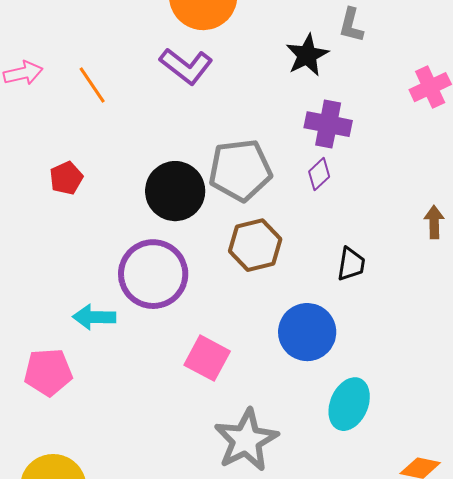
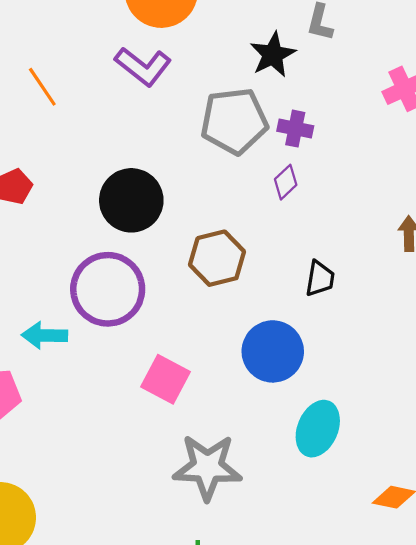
purple cross: (328, 124) -> (295, 129), size x0.7
gray pentagon: (240, 170) -> (234, 121), moved
gray star: (246, 440) -> (207, 467), turned 30

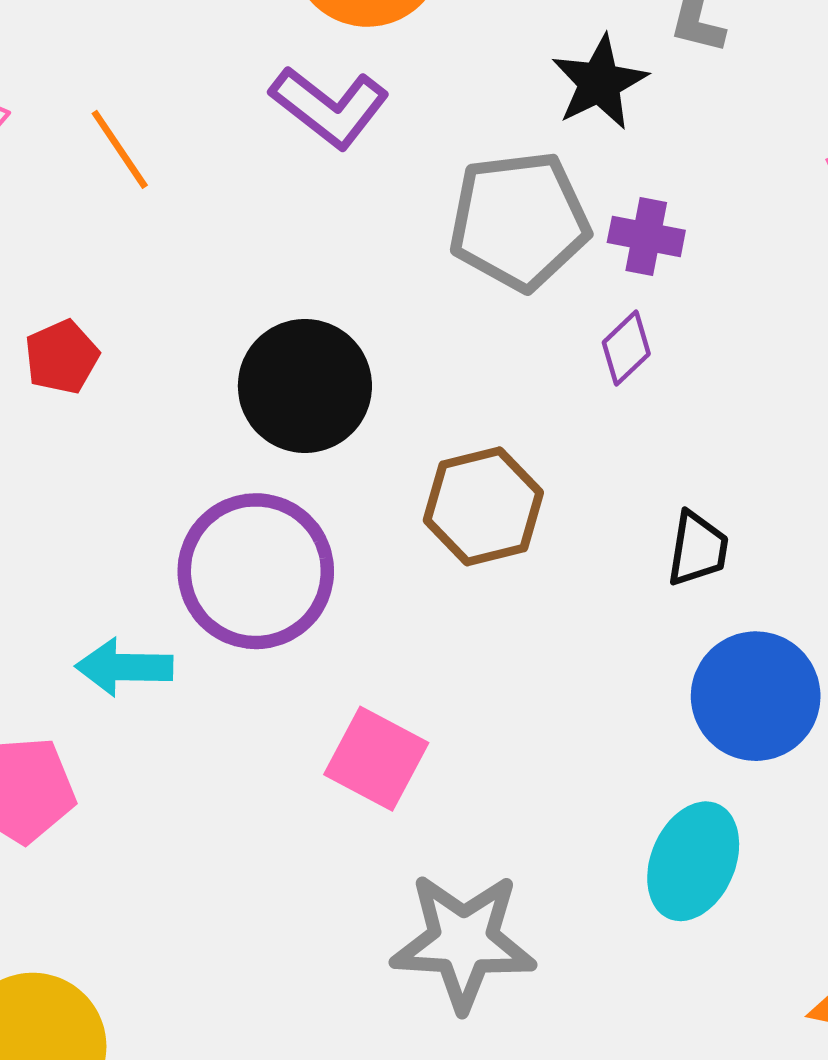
blue circle: (273, 351) -> (756, 696), moved

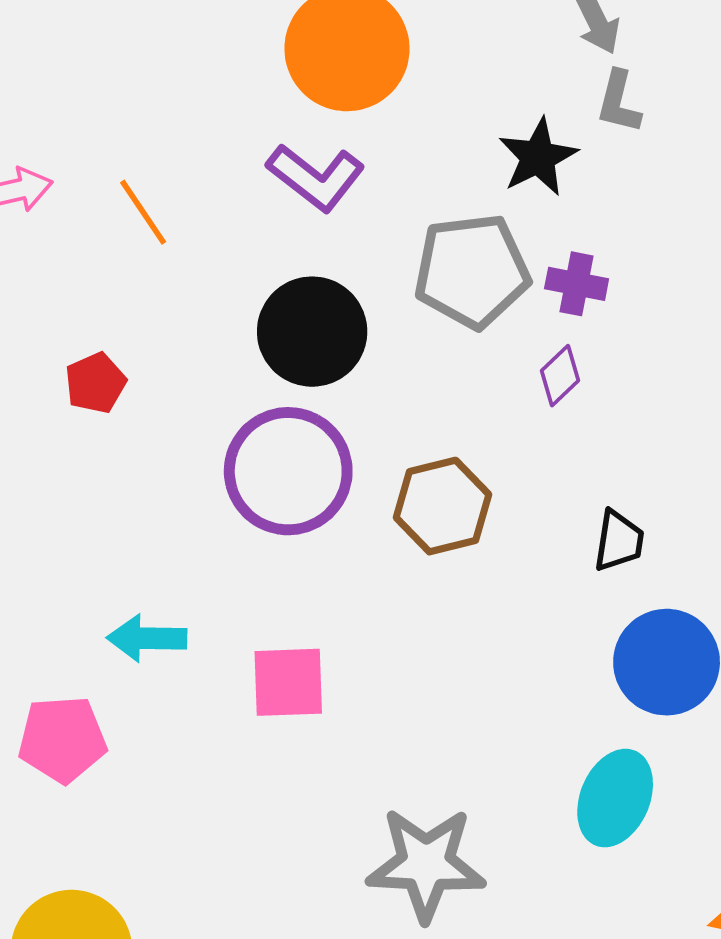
black circle: (305, 386) -> (312, 332), moved
purple circle: (256, 571) -> (288, 471), moved
pink square: (376, 759) -> (288, 682), moved, turned -30

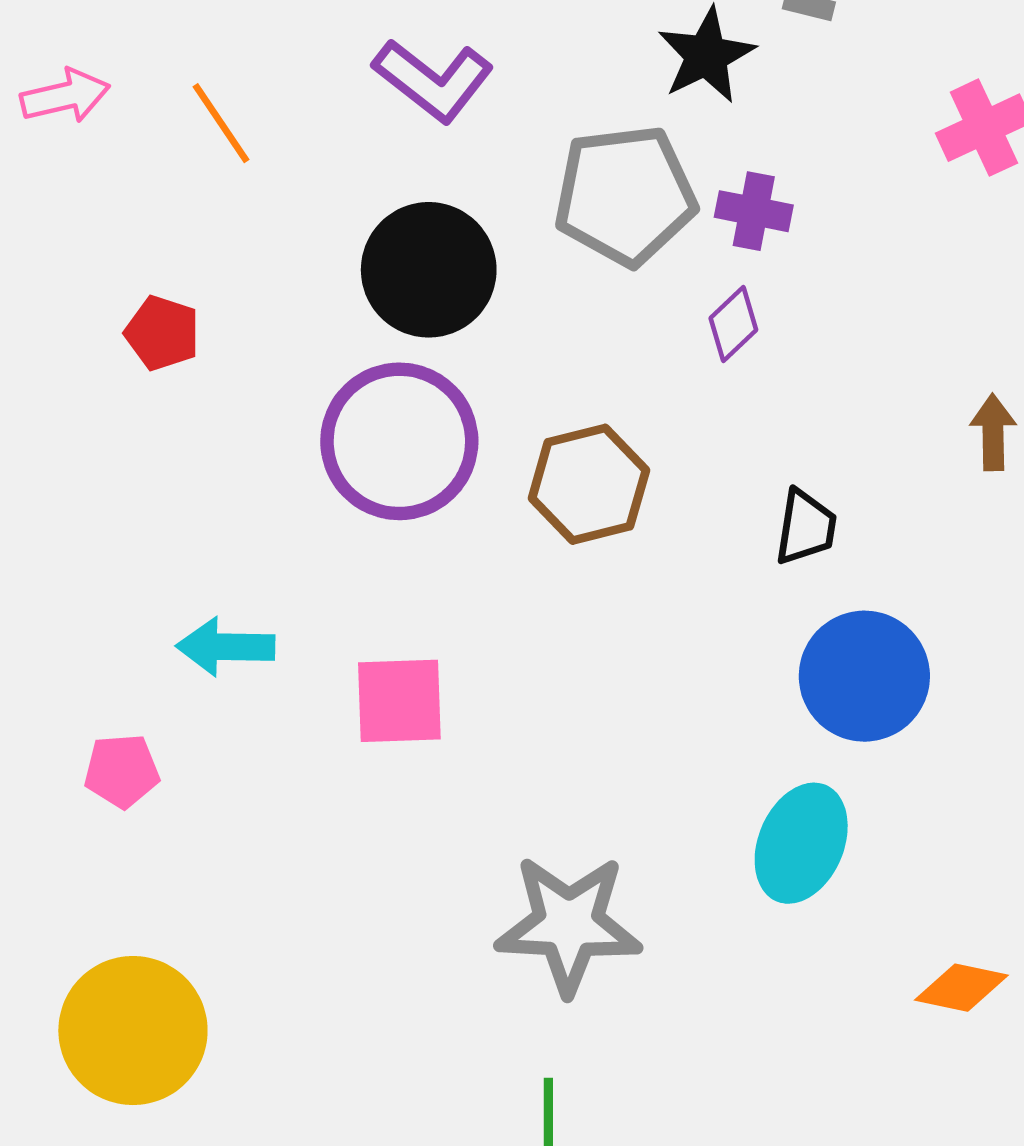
red pentagon: (95, 383) -> (162, 333), turned -30
pink pentagon: (62, 739) -> (122, 771), size x0.7

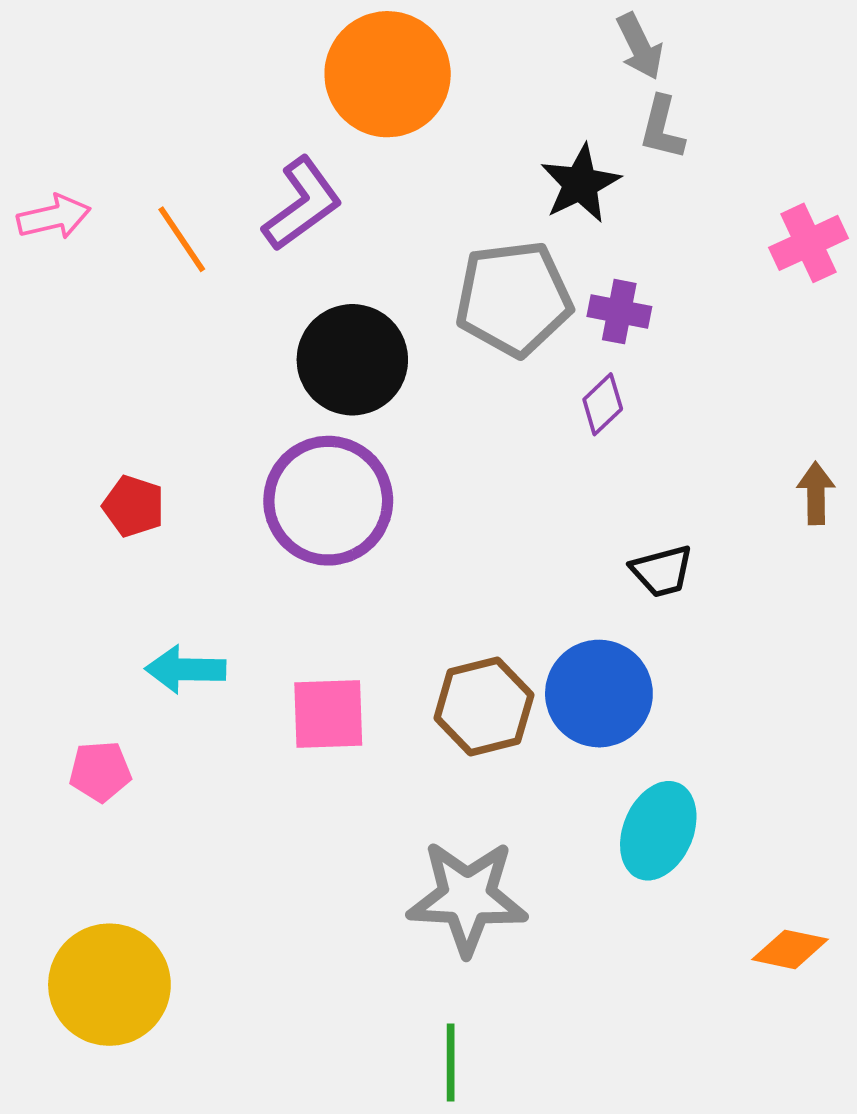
purple L-shape: (433, 80) -> (302, 204), moved, turned -74
red pentagon: (162, 333) -> (134, 506), moved
brown hexagon: (589, 484) -> (484, 706), moved
black trapezoid: (806, 527) -> (662, 571), turned 66
blue circle: (864, 676) -> (599, 694), moved

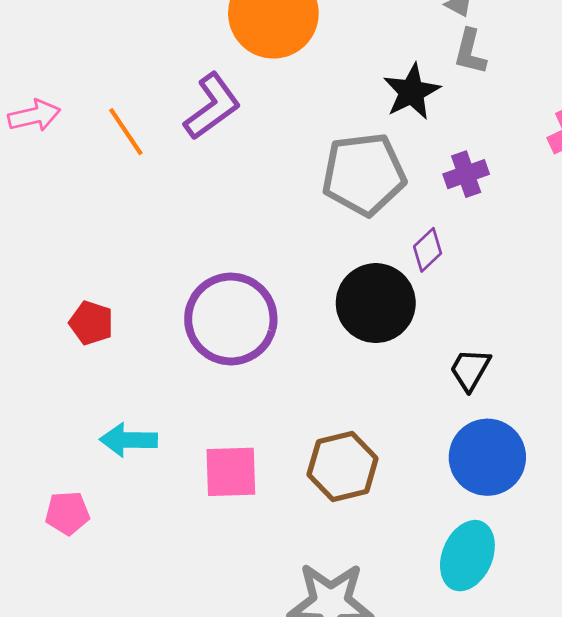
purple cross: (619, 312) -> (466, 174), moved, turned -30
black circle: (352, 360) -> (376, 303), moved
black trapezoid: (662, 571) -> (470, 370), turned 135
blue circle: (599, 694) -> (487, 457), moved

